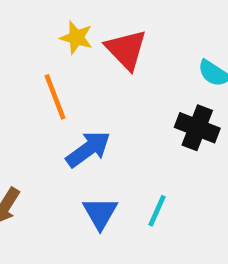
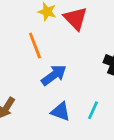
blue triangle: (100, 213) -> (61, 112), turned -40

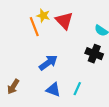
orange line: (35, 45) -> (34, 27), moved

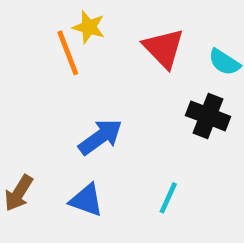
red triangle: (64, 21) -> (164, 48), moved
blue triangle: (53, 90) -> (86, 200), moved

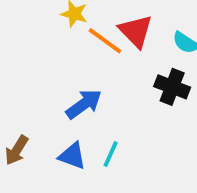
orange line: (68, 53) -> (105, 41), moved, turned -33
cyan line: (168, 198) -> (111, 154), moved

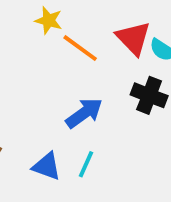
red triangle: (136, 31) -> (133, 38), moved
blue arrow: (84, 104) -> (84, 113), moved

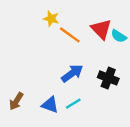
black cross: (149, 95) -> (108, 78), moved
cyan line: (86, 164) -> (73, 104), turned 35

